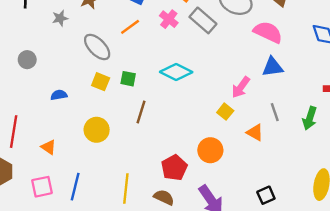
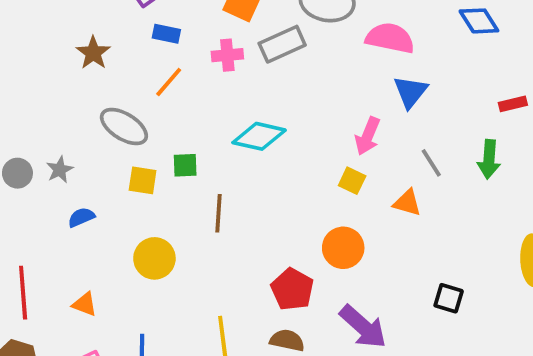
gray star: (60, 18) -> (60, 170), moved
pink cross: (169, 19) -> (227, 55), turned -30
gray rectangle: (203, 20) -> (282, 44), turned -52
blue triangle: (273, 67) -> (410, 92), turned -30
black square: (266, 195) -> (449, 298), turned -36

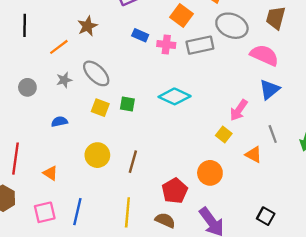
blue rectangle: (166, 34) -> (140, 35), moved
orange line: (169, 82) -> (59, 47), moved
gray star: (60, 170) -> (64, 80), moved
brown line: (218, 213) -> (133, 162), moved

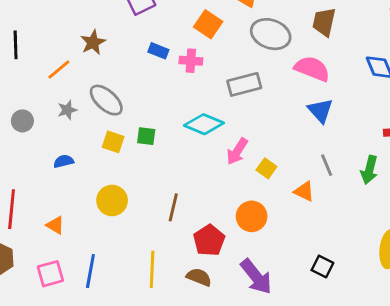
gray rectangle: (200, 45) -> (244, 84), moved
blue triangle: (270, 89) -> (320, 111), turned -30
pink arrow: (239, 110) -> (237, 151), moved
brown line: (133, 162) -> (173, 207), moved

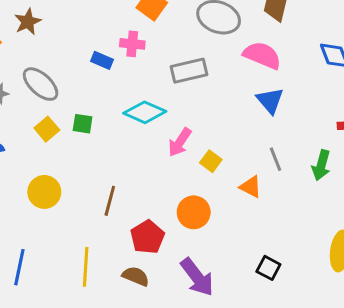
blue rectangle: (158, 51) -> (102, 60), moved
yellow square: (113, 142) -> (47, 129), turned 30

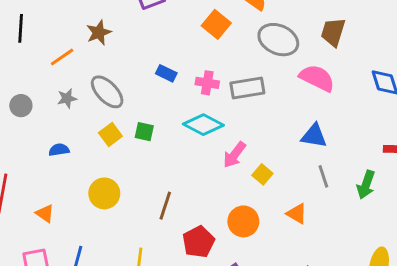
pink cross: (132, 44) -> (207, 83), moved
blue triangle: (270, 100) -> (314, 136), moved, turned -44
orange triangle: (251, 187) -> (297, 214), moved

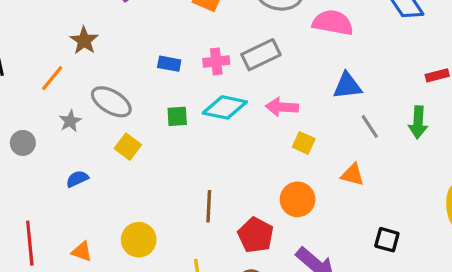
green square: (144, 132) -> (177, 116), moved
pink arrow: (234, 155) -> (282, 107), moved, turned 72
yellow circle: (104, 193) -> (139, 240), moved

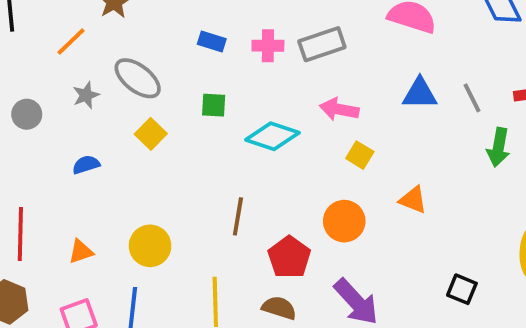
cyan diamond: (225, 107) -> (272, 136), moved
gray line: (370, 126) -> (472, 98), moved
black square: (387, 240) -> (462, 289), moved
orange triangle: (82, 252) -> (81, 252), turned -45

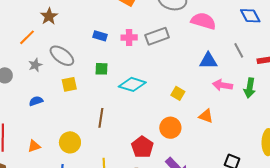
gray line: (472, 98) -> (239, 50), moved
pink arrow: (339, 109) -> (222, 85), moved
yellow square: (151, 134) -> (69, 84), turned 35
brown line: (238, 216) -> (101, 118), moved

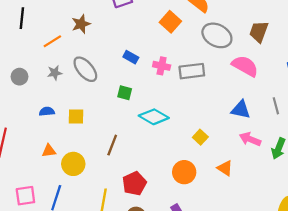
yellow square: (69, 84) -> (76, 117), moved
orange triangle: (34, 146) -> (49, 151), moved
red pentagon: (142, 147) -> (134, 183), moved

